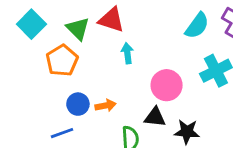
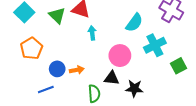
cyan semicircle: (197, 26) -> (134, 23), moved
orange pentagon: (62, 60) -> (31, 48), moved

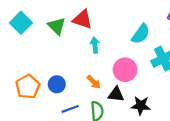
orange pentagon: (31, 48) -> (28, 87), moved
orange arrow: (77, 70) -> (94, 82), moved, turned 56
blue line: (46, 89) -> (70, 109), moved

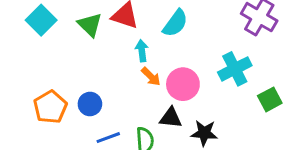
cyan semicircle: (141, 34) -> (175, 23), moved
orange arrow: (94, 82) -> (151, 77), moved

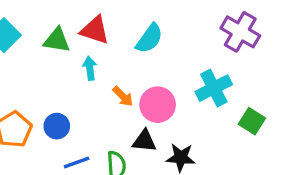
green triangle: (90, 25) -> (57, 40), turned -36
cyan arrow: (142, 51) -> (90, 68), moved
green square: (270, 99) -> (252, 121), turned -30

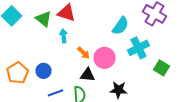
cyan semicircle: (149, 38) -> (120, 26), moved
green triangle: (57, 40) -> (44, 19), turned 30
black triangle: (144, 141) -> (88, 75), moved

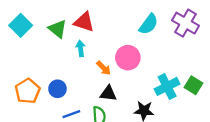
cyan semicircle: (120, 26) -> (149, 24), moved
cyan cross: (138, 48) -> (167, 86), moved
pink circle: (104, 58) -> (128, 58), moved

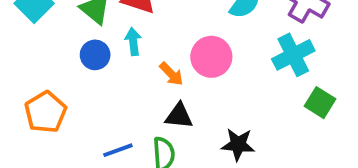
cyan cross: (167, 86) -> (293, 55), moved
blue circle: (57, 89) -> (95, 55), moved

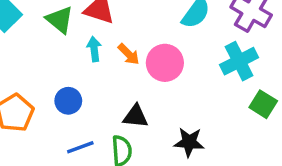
blue circle: (95, 55) -> (68, 101), moved
orange arrow: (171, 74) -> (129, 54), moved

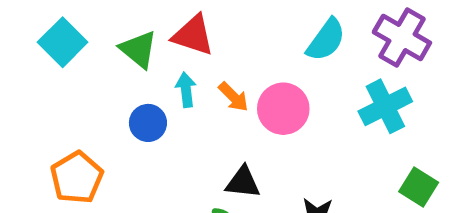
blue circle: (68, 101) -> (148, 123), moved
green square: (263, 104) -> (419, 187), moved

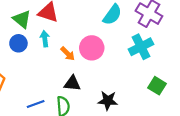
orange arrow: (233, 97) -> (68, 54), moved
blue circle: (148, 123) -> (18, 43), moved

